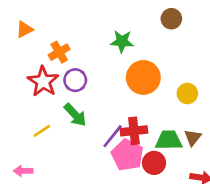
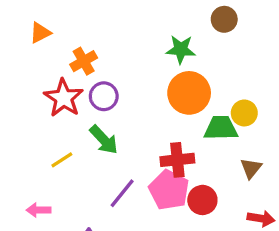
green star: (122, 41) -> (181, 49), moved
purple line: (113, 136) -> (122, 193), moved
green trapezoid: (169, 140) -> (221, 128), moved

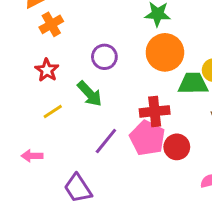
orange cross: (84, 61) -> (51, 24), moved
purple circle: (104, 96) -> (104, 57), moved
red star: (64, 98) -> (47, 70), moved, size x0.7

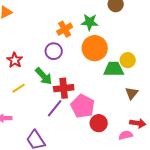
orange cross: (51, 24) -> (65, 29), moved
red cross: (155, 111) -> (64, 88), moved
red circle: (177, 147) -> (99, 123), moved

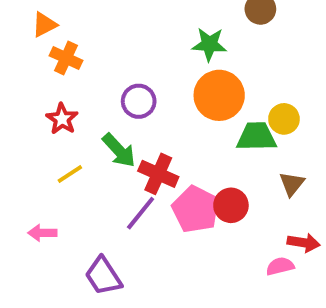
orange cross: (65, 29) -> (66, 58), moved, turned -35
red cross: (64, 88) -> (158, 174), turned 30
red circle: (99, 123) -> (231, 205), moved

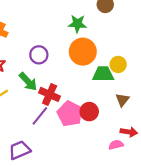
purple trapezoid: (103, 276) -> (20, 150), turned 100

